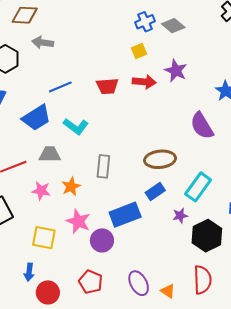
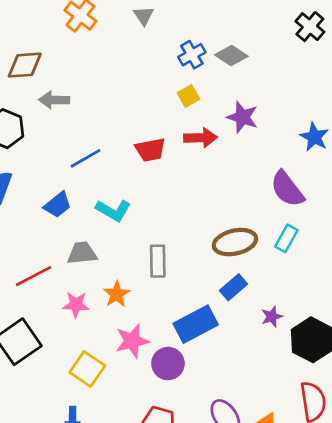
blue trapezoid: (36, 118) -> (58, 205), size x0.7
cyan rectangle: (198, 187) -> (286, 238), moved, size x0.7
pink star: (78, 221) -> (132, 341), turned -30
yellow square: (44, 238) -> (87, 369), turned 30

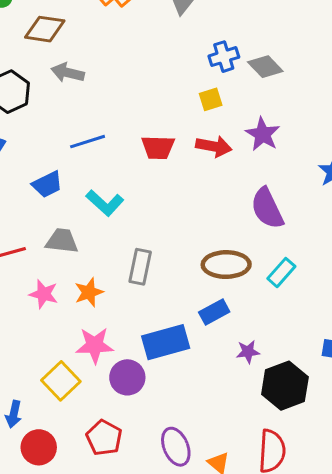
purple semicircle: (287, 189) -> (267, 208), moved
yellow square: (87, 369) -> (61, 381), moved

